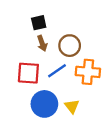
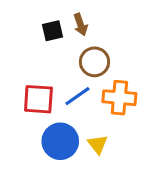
brown arrow: (42, 43) -> (80, 25), moved

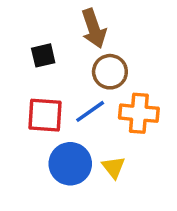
brown arrow: (80, 25) -> (94, 28), size x1.5
black square: (52, 31) -> (43, 55), moved

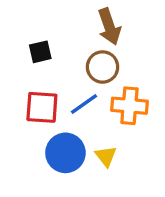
brown arrow: (94, 28) -> (109, 27), moved

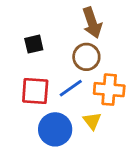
yellow triangle: (106, 156) -> (92, 121), moved

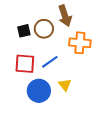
brown circle: (86, 57) -> (44, 29), moved
orange cross: (109, 90) -> (80, 43), moved

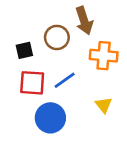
black square: (24, 31) -> (24, 50), moved
yellow triangle: (65, 85) -> (104, 105), moved

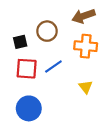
brown arrow: (84, 21) -> (84, 16), moved, turned 90
blue circle: (50, 118) -> (29, 108), moved

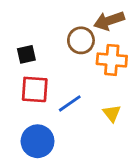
brown circle: (47, 31) -> (81, 40), moved
blue line: (53, 67) -> (70, 103), moved

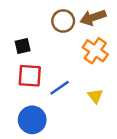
brown circle: (81, 40) -> (63, 21), moved
orange cross: (112, 60) -> (95, 51), turned 30

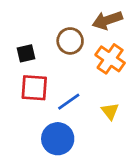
brown circle: (63, 21) -> (70, 41), moved
blue circle: (32, 120) -> (58, 139), moved

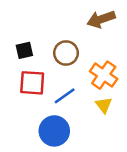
brown circle: (70, 41) -> (66, 53), moved
orange cross: (110, 59) -> (104, 75), moved

